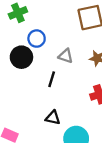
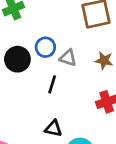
blue circle: (37, 39) -> (45, 47), moved

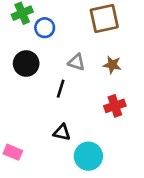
blue circle: (45, 47) -> (45, 28), moved

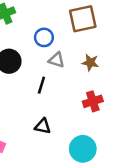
blue circle: (45, 28) -> (44, 37), moved
cyan circle: (88, 156) -> (83, 149), moved

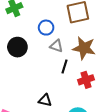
brown star: (90, 62) -> (84, 48), size x1.6
black line: (41, 85) -> (65, 66), moved

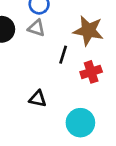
gray triangle: (56, 46) -> (36, 28), moved

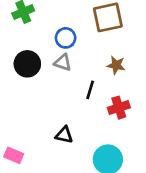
brown star: (88, 31) -> (116, 65), size x0.6

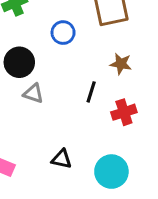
gray triangle: (63, 62) -> (33, 93), moved
black triangle: (64, 135) -> (61, 159), moved

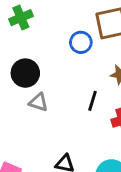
blue circle: (63, 33) -> (81, 42), moved

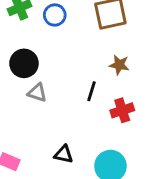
blue circle: (81, 42) -> (55, 15), moved

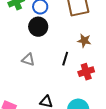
black circle: (24, 63) -> (38, 27), moved

